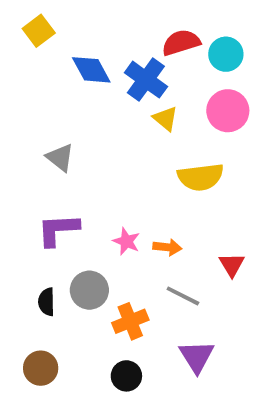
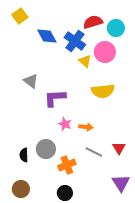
pink circle: (228, 111) -> (105, 52), moved
purple L-shape: (58, 230) -> (55, 98), moved
red triangle: (232, 265) -> (119, 148), moved
purple triangle: (197, 356) -> (121, 183), moved

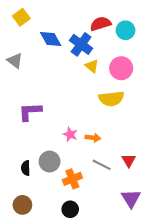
pink circle: (105, 52) -> (121, 68), moved
gray triangle: (31, 81) -> (15, 61), moved
purple L-shape: (55, 98) -> (30, 112), moved

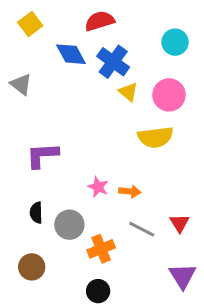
red semicircle: (101, 24) -> (100, 21), moved
black semicircle: (26, 168) -> (36, 213), moved
brown circle: (22, 205) -> (32, 267), moved

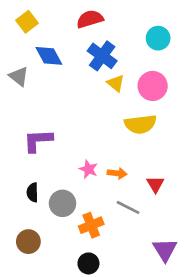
blue diamond: (71, 54) -> (49, 56), moved
red triangle: (180, 223) -> (155, 184), moved

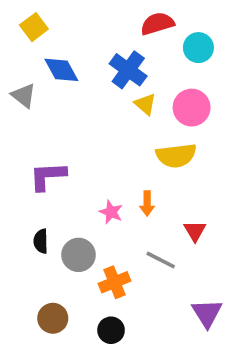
red semicircle: (90, 19) -> (157, 24), moved
orange arrow: (117, 173) -> (147, 203), moved, turned 84
brown circle: (28, 242) -> (53, 318), moved

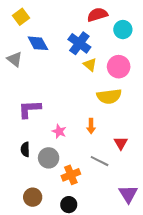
pink star: (111, 212) -> (59, 131), moved

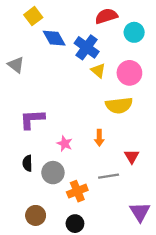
yellow square: (21, 17) -> (33, 16), moved
blue diamond: (38, 43) -> (54, 38), moved
gray line: (100, 161) -> (109, 176), turned -36

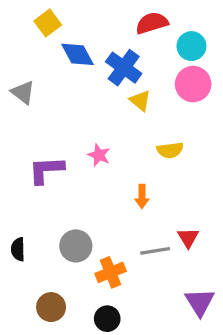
pink circle: (129, 73) -> (193, 84), moved
yellow semicircle: (119, 105) -> (170, 150), size x0.7
pink star: (65, 144) -> (99, 155), moved
red triangle: (132, 156) -> (188, 238), moved
black semicircle: (27, 163) -> (18, 249), moved

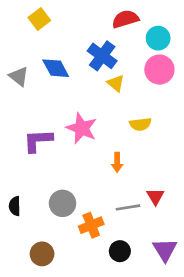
blue diamond: (77, 54) -> (56, 68), moved
pink star: (99, 155) -> (82, 128), size x1.6
black circle: (107, 319) -> (120, 251), moved

